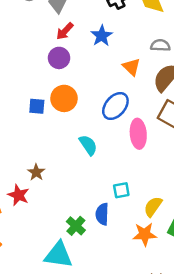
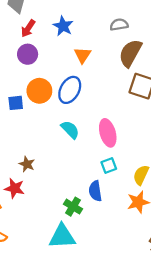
orange triangle: (131, 67) -> (83, 55), moved, turned 30
blue ellipse: (115, 106) -> (70, 90), moved
pink ellipse: (138, 134) -> (108, 133), moved

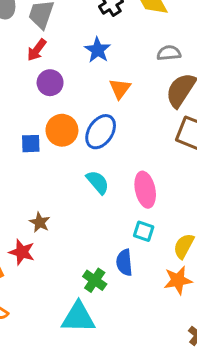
red arrow: (28, 28) -> (37, 50), moved
cyan square: (109, 166) -> (144, 231), turned 35

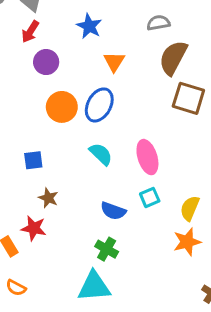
blue square: (31, 144) -> (33, 160), moved
cyan square: (144, 231) -> (150, 197), turned -36
blue semicircle: (124, 262) -> (113, 211), moved, turned -60

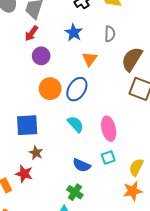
gray semicircle: (158, 23) -> (110, 34), moved, turned 98
blue square: (33, 160) -> (27, 125), size x1.6

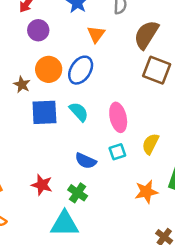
blue square: (27, 125) -> (44, 112), moved
brown star: (36, 153) -> (22, 85), moved
yellow semicircle: (136, 167) -> (150, 144), moved
red star: (24, 174) -> (42, 185), moved

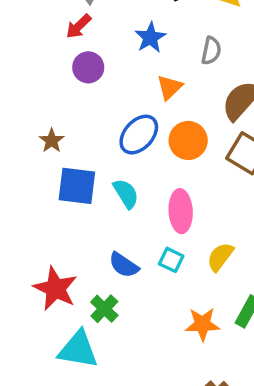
orange circle: (49, 69) -> (188, 140), moved
cyan square: (117, 152) -> (171, 260), turned 35
red star: (42, 185) -> (55, 289), size x1.4

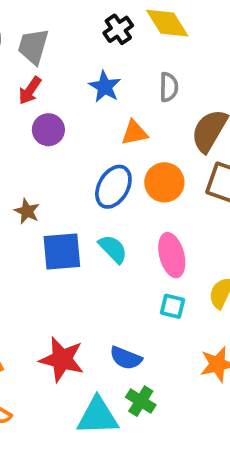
orange triangle: (170, 87) -> (134, 133), turned 44
blue semicircle: (124, 265) -> (126, 358), moved
green cross: (104, 309) -> (141, 401), moved

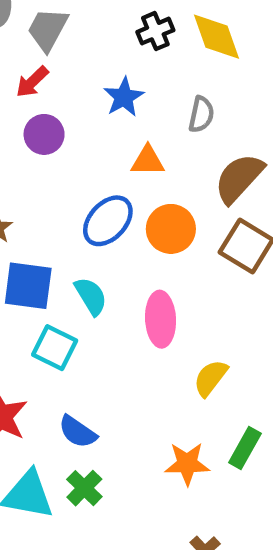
cyan square: (173, 306) -> (55, 348), moved, size x1.4

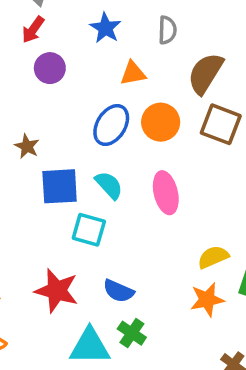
yellow semicircle: (211, 378) -> (213, 257), moved, turned 40

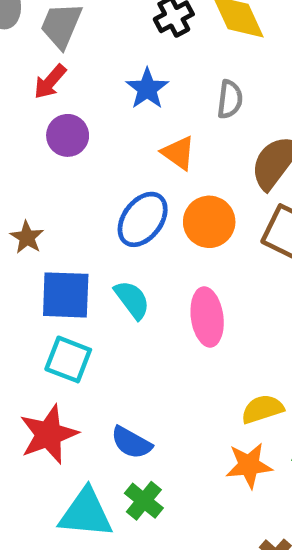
orange triangle: (133, 73) -> (178, 153), turned 40
cyan square: (89, 230) -> (68, 359), moved
red star: (57, 291) -> (49, 434), turned 30

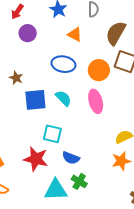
blue ellipse: (143, 219) -> (63, 64), turned 70
orange circle: (209, 222) -> (99, 70), moved
cyan square: (68, 359) -> (52, 134), moved
red star: (49, 434) -> (36, 159), turned -30

